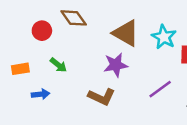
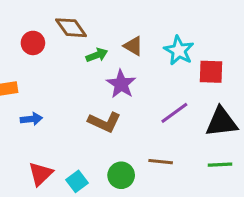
brown triangle: (126, 33) -> (133, 46), size x0.6
green arrow: (58, 65) -> (97, 55), moved, turned -60
purple star: (116, 65) -> (121, 84), turned -30

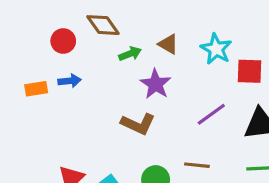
blue arrow: (31, 119) -> (70, 81), moved

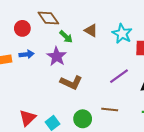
green arrow: (130, 54) -> (66, 37), turned 64
purple star: (156, 84) -> (57, 56), moved

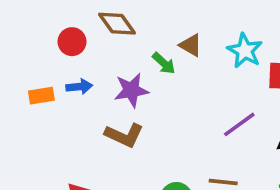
green arrow: (66, 37) -> (164, 63), moved
purple star: (57, 56) -> (131, 90), turned 30
brown L-shape: (71, 82) -> (124, 135), moved

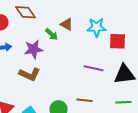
cyan star: (245, 51) -> (97, 27), turned -30
purple line: (239, 124) -> (94, 68), turned 48

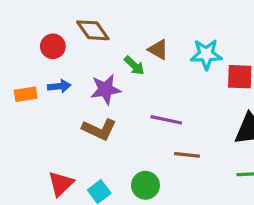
purple line: (94, 68) -> (166, 120), moved
brown line: (85, 100) -> (187, 155), moved

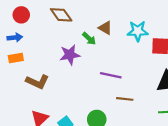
red circle: (53, 46) -> (21, 15), moved
blue arrow: (59, 86) -> (15, 38), moved
brown L-shape: (99, 129) -> (37, 82), moved

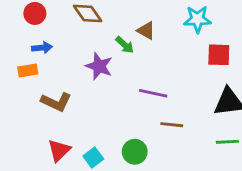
cyan star: (138, 31) -> (197, 19), moved
blue arrow: (15, 38) -> (42, 48), moved
purple star: (70, 55) -> (99, 66), turned 30

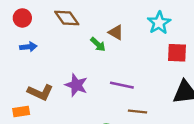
cyan star: (197, 19) -> (159, 23), turned -30
purple star: (99, 66) -> (76, 85), moved
orange rectangle: (28, 70) -> (21, 111), moved

